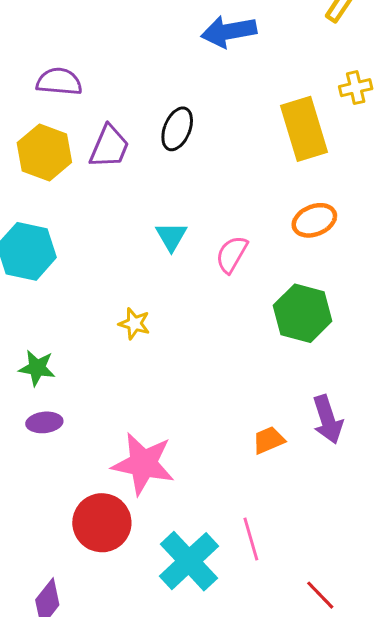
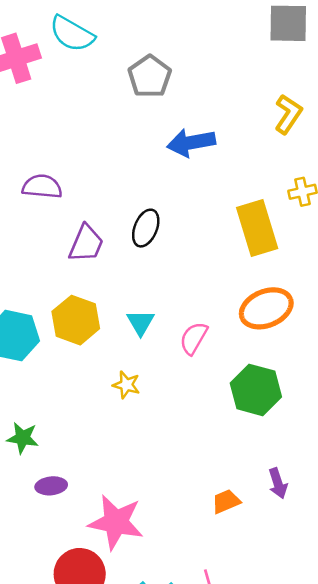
yellow hexagon: (44, 152) -> (76, 320), moved
orange ellipse: (314, 220) -> (266, 308), size x1.4
yellow star: (134, 324) -> (126, 385), moved
purple arrow: (328, 419) -> (278, 483), size x0.7
purple ellipse: (44, 422) -> (51, 486), moved

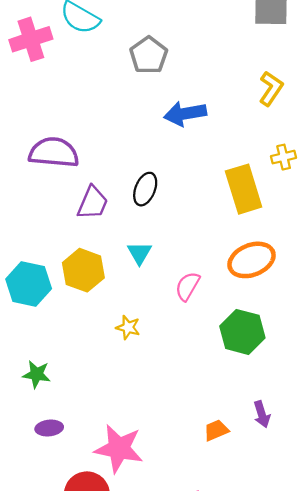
purple semicircle: (42, 187) -> (54, 152), size x1.4
cyan triangle: (141, 323) -> (139, 253), moved
purple ellipse: (51, 486) -> (49, 428), moved

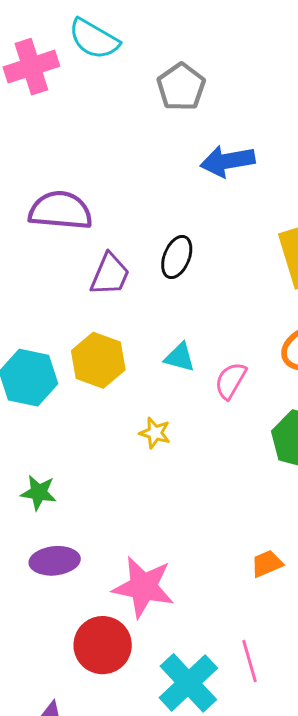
cyan triangle: (139, 253) -> (180, 357), moved, turned -45
purple ellipse: (49, 428) -> (55, 561), size x1.4

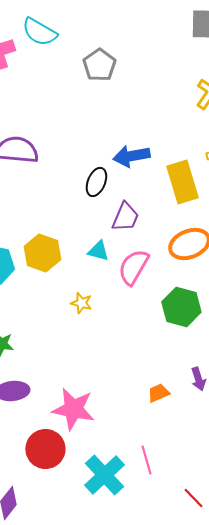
blue arrow: (228, 161) -> (131, 156), moved
purple trapezoid: (110, 274) -> (125, 217), moved
pink semicircle: (231, 381) -> (133, 267), size x1.4

